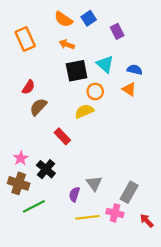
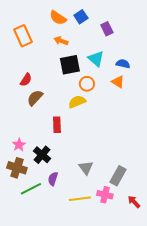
red rectangle: (62, 136) -> (57, 125), turned 42
purple semicircle: (74, 194) -> (53, 179), moved

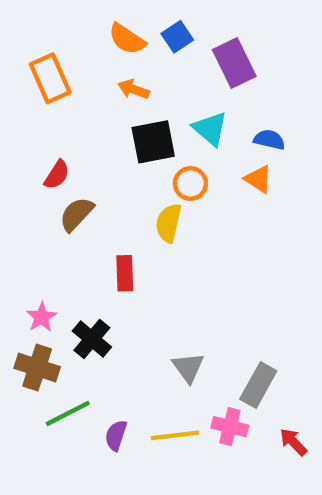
purple rectangle: (107, 29) -> (234, 63), size x1.5
yellow semicircle: (77, 102) -> (169, 223), turned -54
purple semicircle: (53, 179) -> (116, 435), moved

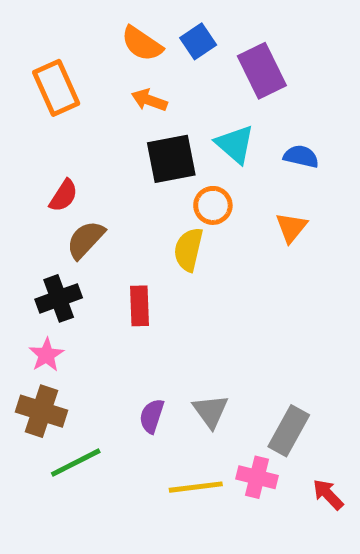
orange triangle: (258, 179) -> (291, 227), moved, turned 36
black cross: (92, 339) -> (59, 298), moved, turned 30
purple semicircle: (116, 435) -> (152, 416), moved

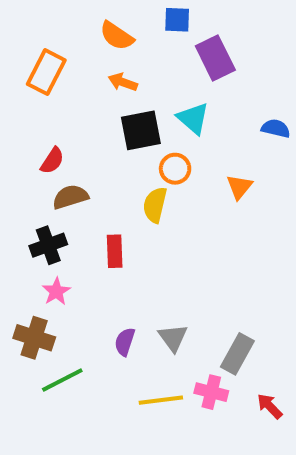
blue square: (198, 41) -> (177, 20), moved, turned 36
orange rectangle: (56, 88) -> (46, 72), turned 51
blue semicircle: (301, 156) -> (276, 128), moved
brown semicircle: (86, 240) -> (70, 197), turned 30
pink star: (46, 355) -> (56, 291), moved

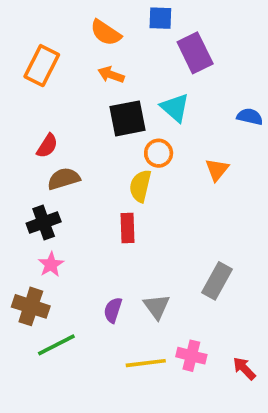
red rectangle: (115, 251) -> (128, 228), moved
gray rectangle: (237, 354) -> (217, 281), moved

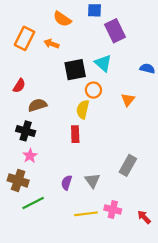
orange arrow: (111, 75) -> (51, 44), moved
red semicircle: (47, 146) -> (19, 86), moved
black cross: (44, 223) -> (26, 131), turned 36

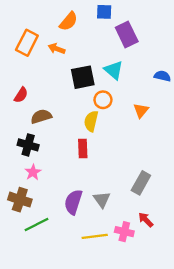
orange semicircle: (62, 19) -> (69, 21), turned -84
purple semicircle: (67, 183) -> (73, 202), size x1.5
red arrow: (144, 217) -> (146, 220), moved

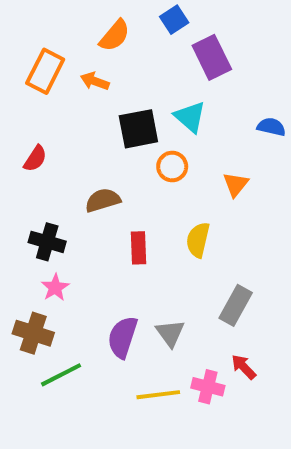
blue square: (104, 12) -> (174, 20), turned -35
brown semicircle: (41, 116) -> (103, 200), moved
yellow semicircle: (91, 121) -> (198, 240), moved

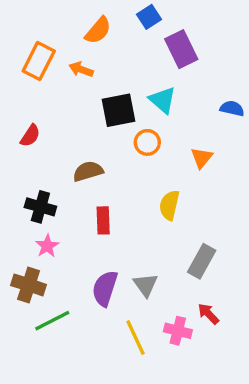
red rectangle: (138, 248) -> (103, 220), moved
yellow line: (158, 395) -> (135, 338), turned 72

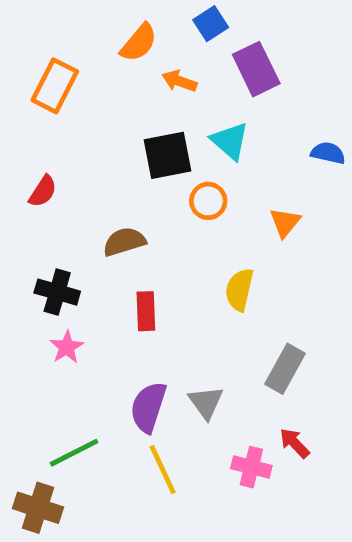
orange arrow: (81, 69) -> (179, 81), moved
brown cross: (29, 285) -> (38, 508), moved
yellow line: (135, 338) -> (163, 469), moved

